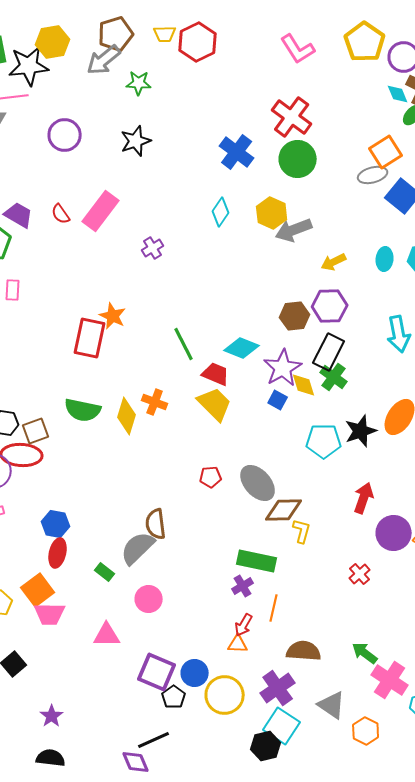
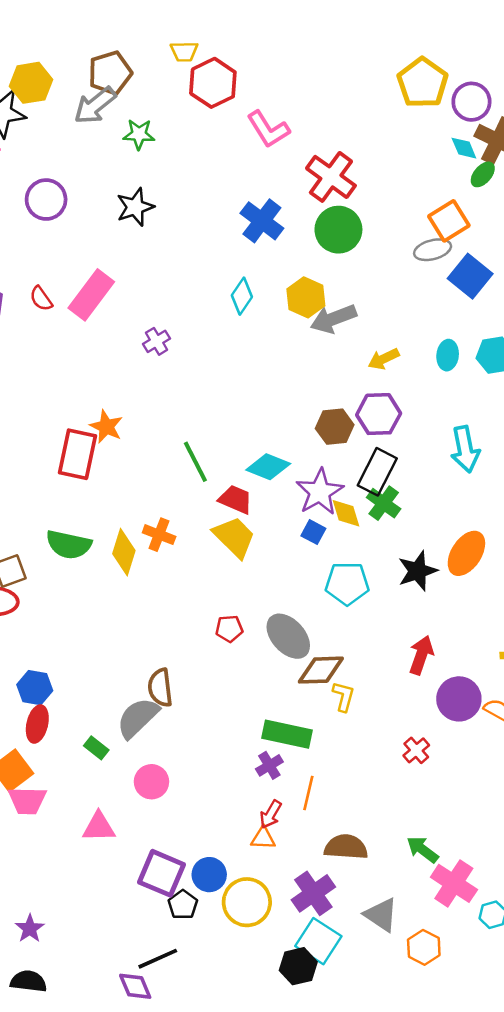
yellow trapezoid: (165, 34) -> (184, 51), moved
pink L-shape: (298, 49) -> (268, 129), moved
cyan pentagon: (324, 441) -> (347, 583), moved

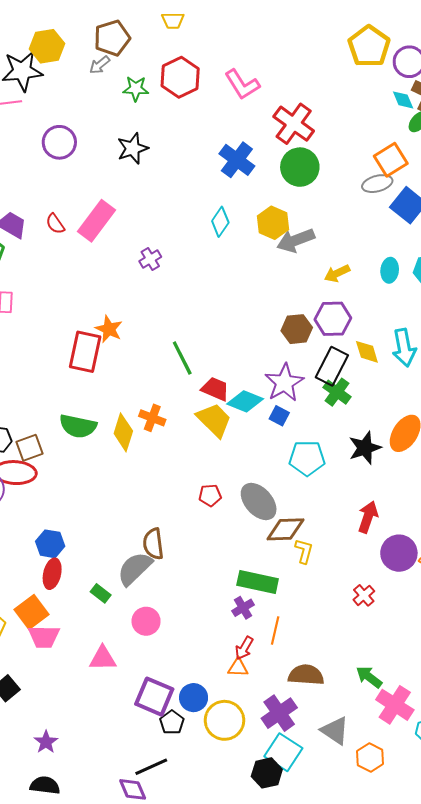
red hexagon: (213, 83) -> (180, 77), moved
gray arrow: (95, 105) -> (100, 65), size x0.6
cyan diamond: (268, 467) -> (245, 401), moved
yellow diamond: (346, 513) -> (367, 352), moved

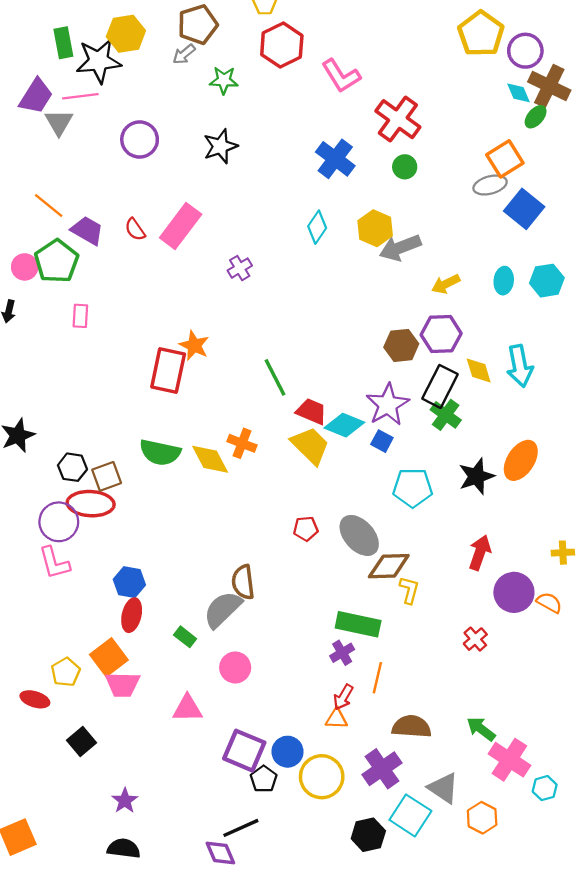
red hexagon: (180, 77) -> (282, 45), moved
green circle: (300, 167) -> (405, 167), size x0.6
yellow diamond: (123, 432) -> (210, 459), turned -45
cyan square: (283, 752) -> (410, 815), moved

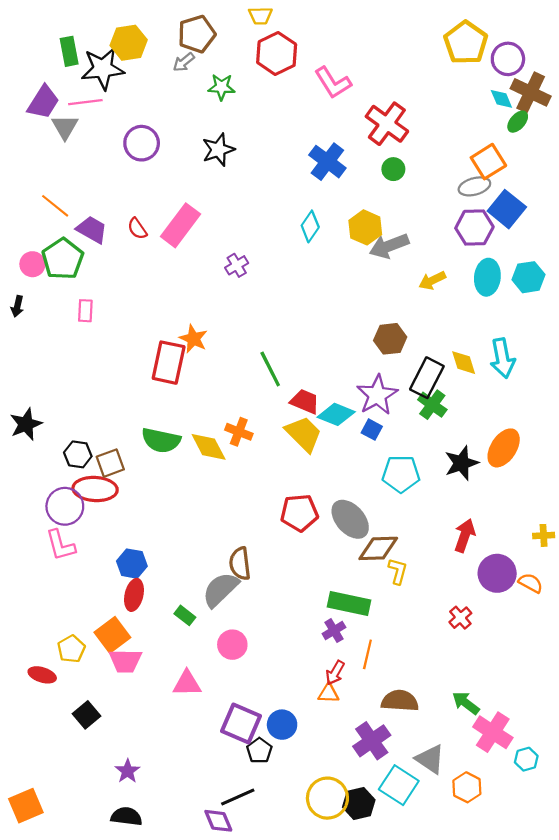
cyan ellipse: (504, 281) -> (487, 277), size x1.4
purple hexagon: (441, 334) -> (474, 227), moved
red pentagon: (306, 529) -> (299, 513), size x1.6
yellow circle: (322, 777) -> (327, 798), moved

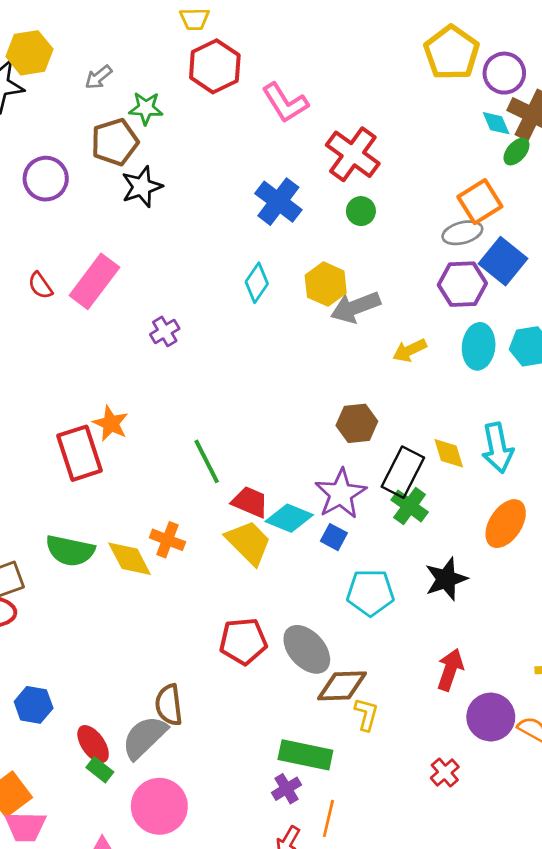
brown pentagon: (197, 34) -> (115, 142), moved
red rectangle: (169, 363) -> (80, 453), turned -30
orange ellipse: (504, 448) -> (506, 524), moved
red ellipse: (134, 595) -> (93, 744), moved, turned -48
pink circle: (232, 645) -> (159, 806), size x1.5

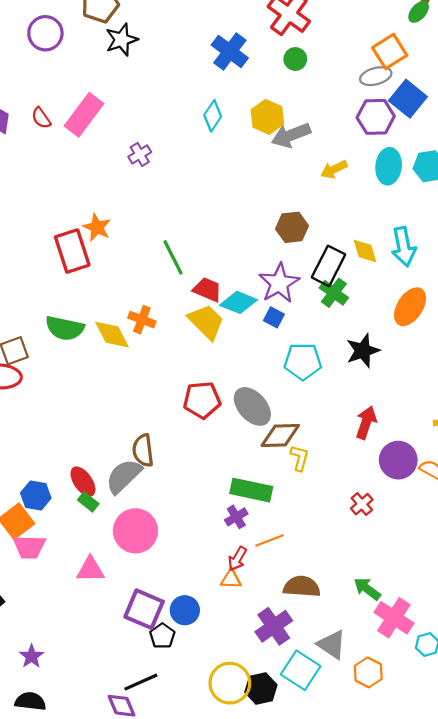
blue hexagon: (34, 705) -> (36, 495), moved
orange line: (328, 818) -> (270, 540), turned 56

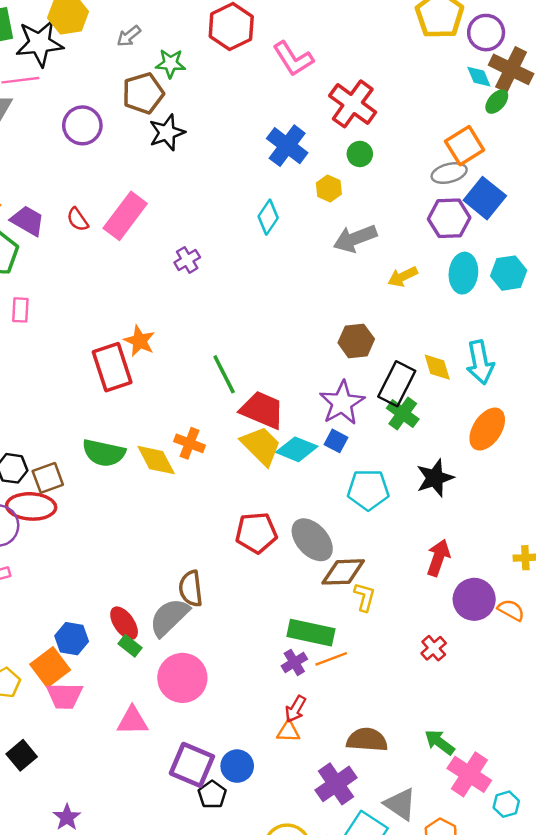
yellow hexagon: (267, 117) -> (329, 189), moved, size x0.7
red trapezoid: (207, 290) -> (262, 410), size x1.4
cyan diamond: (238, 302) -> (297, 449), moved
orange line: (270, 540) -> (331, 659), moved

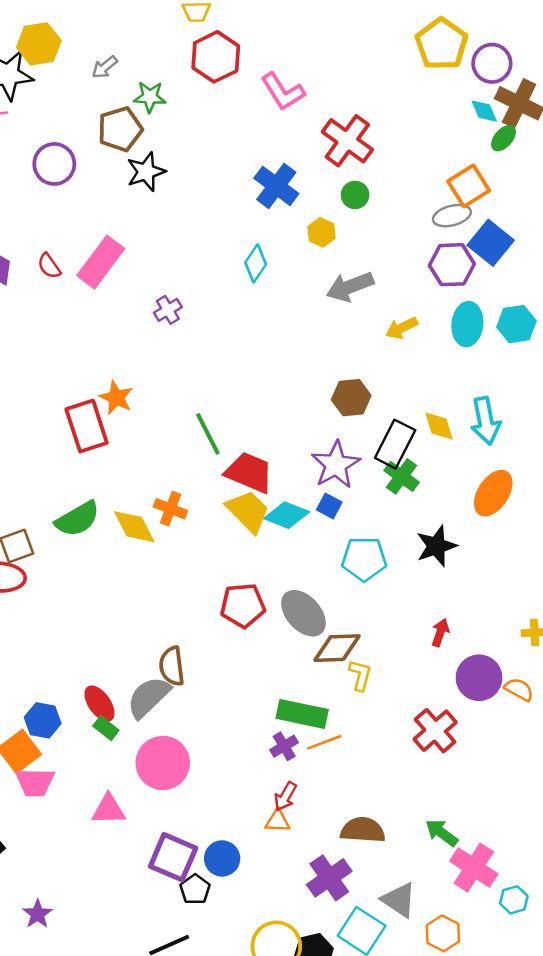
green semicircle: (104, 453) -> (78, 519), turned -42
red arrow: (438, 558) -> (440, 633), size x0.7
red cross: (434, 648) -> (435, 731), size x1.6

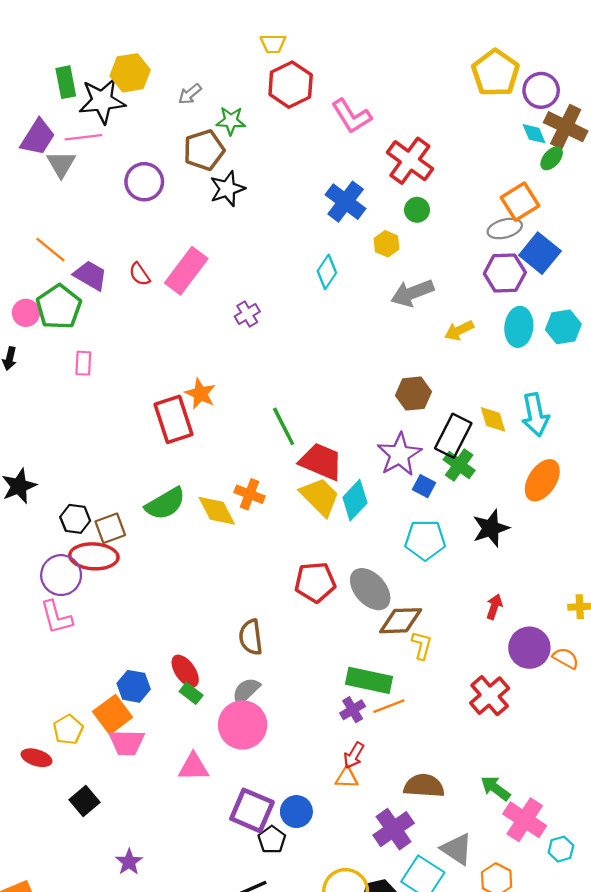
blue square: (329, 506) -> (424, 486), moved
cyan diamond: (287, 515) -> (355, 500), turned -69
gray semicircle: (149, 697) -> (246, 691), moved, size x0.7

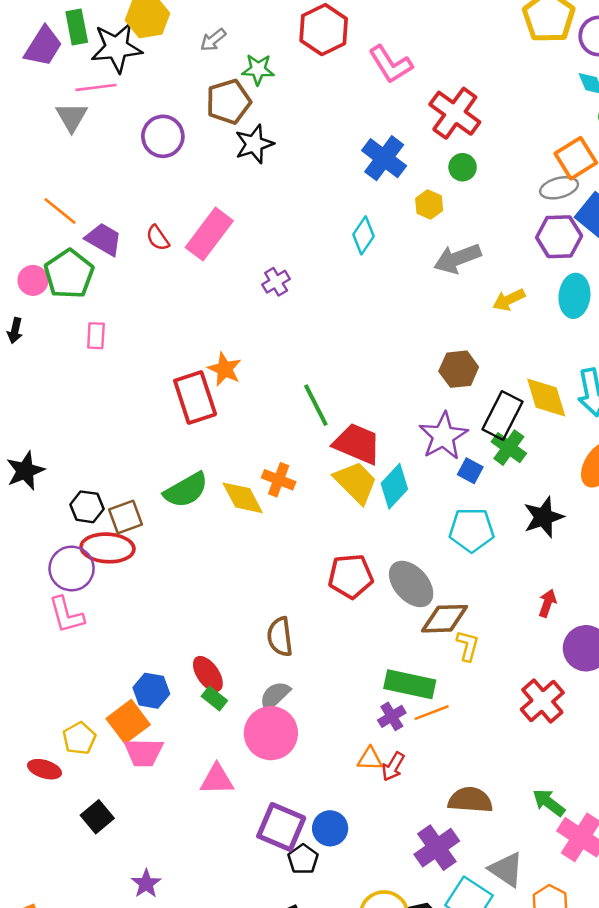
purple trapezoid: (38, 137) -> (43, 46), moved
yellow diamond: (493, 419) -> (546, 397), size x1.4
orange triangle: (347, 778) -> (370, 759), moved

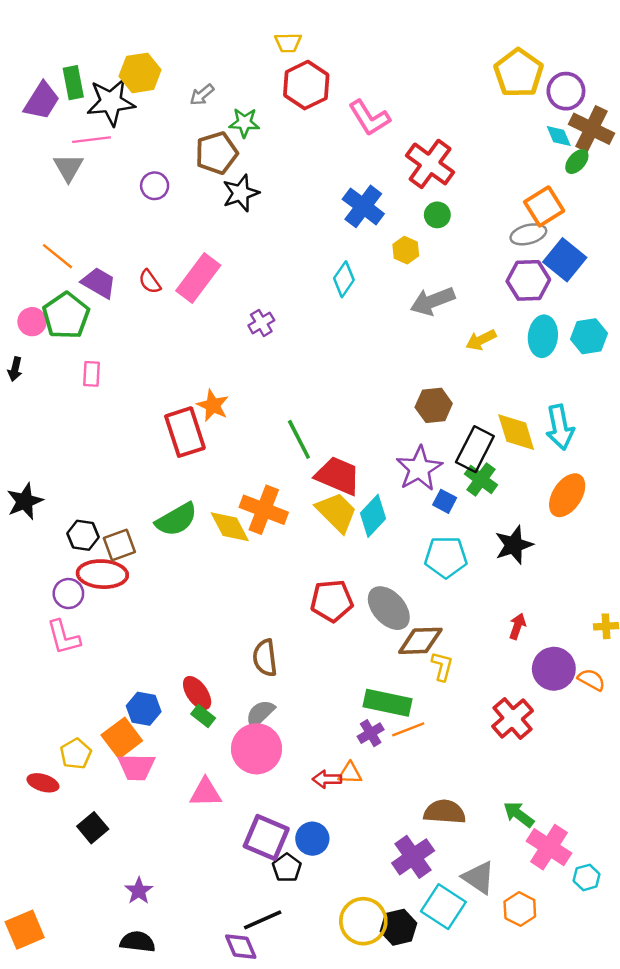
purple circle: (163, 136) -> (155, 186), size x0.7
orange cross: (279, 480) -> (264, 510), size x1.5
purple circle: (72, 569) -> (68, 594), size x0.7
red arrow: (393, 767) -> (327, 779), moved, turned 60

